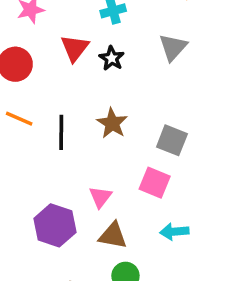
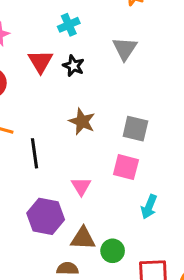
black line: (61, 132) -> (34, 153), moved
cyan arrow: (174, 232) -> (149, 207), turned -55
brown triangle: (113, 236) -> (83, 238), moved

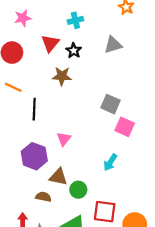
gray triangle: (125, 49) -> (113, 45), turned 30
brown star: (82, 121) -> (62, 76), moved, turned -30
pink square: (126, 167) -> (125, 127), moved

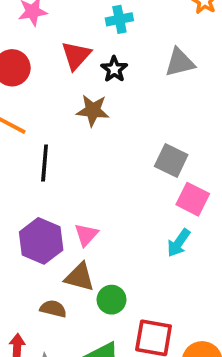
pink triangle: (64, 139) -> (86, 235), moved
cyan arrow: (110, 162) -> (179, 243), moved

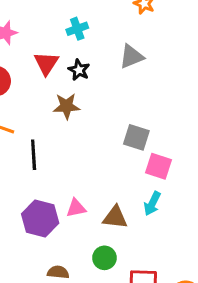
pink triangle: (86, 235) -> (76, 208), turned 45
brown triangle: (80, 277) -> (115, 217), moved

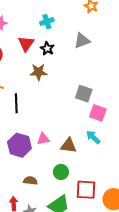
cyan arrow: (152, 204) -> (93, 137), turned 105

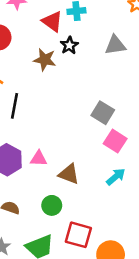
red triangle: (26, 44) -> (52, 21), moved, turned -42
brown star: (39, 72) -> (45, 60), moved
cyan arrow: (93, 137) -> (116, 177), moved, turned 84

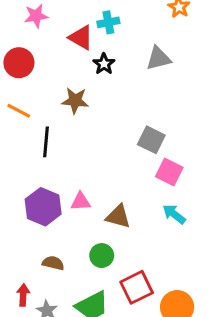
brown star: (45, 60) -> (75, 101), moved
cyan arrow: (116, 177) -> (174, 214), turned -96
red square: (78, 235) -> (137, 287), turned -36

